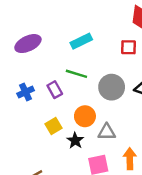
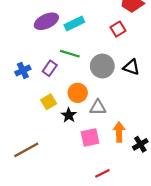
purple ellipse: (28, 44) -> (46, 21), moved
red square: (129, 47) -> (118, 29), turned -32
purple rectangle: (55, 90) -> (50, 68), turned 64

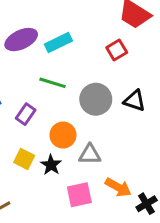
purple rectangle: (50, 68) -> (26, 114), moved
yellow square: (49, 102) -> (24, 159), moved, turned -32
orange arrow: (119, 132) -> (118, 187), turned 120

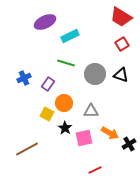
purple ellipse: (21, 40) -> (45, 22), moved
red square: (117, 50) -> (122, 44), moved
orange circle: (63, 135) -> (64, 103), moved
black star: (51, 165) -> (65, 128), moved

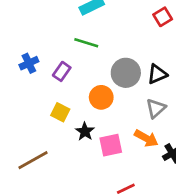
gray circle: (95, 74) -> (126, 73), moved
black triangle: (121, 75) -> (157, 74), moved, turned -42
orange circle: (64, 103) -> (101, 97), moved
gray triangle: (91, 111) -> (156, 108), moved, turned -42

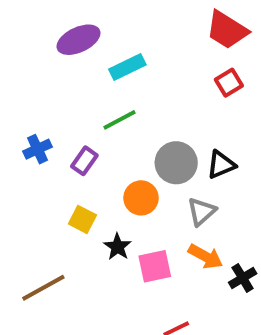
green line: (86, 43) -> (120, 120), turned -45
gray triangle: (156, 108) -> (202, 212), moved

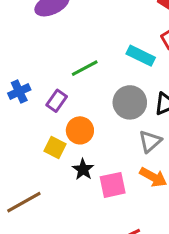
cyan rectangle: (127, 67) -> (141, 56), moved, turned 52
orange circle: (141, 198) -> (80, 130), moved

